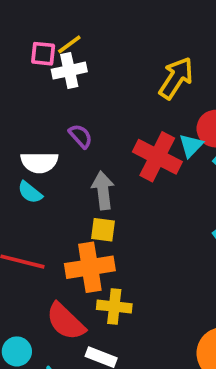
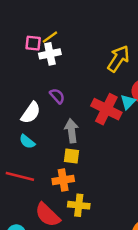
white semicircle: (39, 162) -> (31, 113), turned -55
cyan semicircle: (30, 192) -> (27, 142), moved
orange cross: (90, 267) -> (63, 180), size x0.7

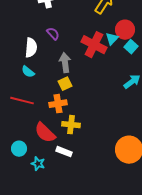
white semicircle: (31, 113) -> (31, 48), turned -30
yellow square: (72, 156) -> (65, 84), turned -32

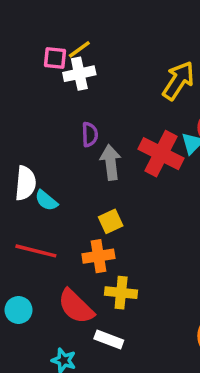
purple semicircle: (53, 34) -> (90, 134), turned 40
white semicircle: (31, 48) -> (25, 183), moved
gray arrow: (65, 63) -> (111, 162), moved
cyan circle: (19, 149) -> (19, 310), moved

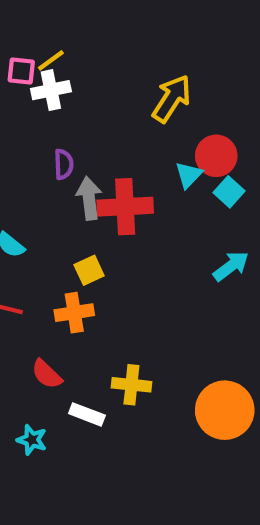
red cross: (161, 154) -> (125, 207), moved, turned -30
yellow cross: (121, 293) -> (131, 385), moved
red semicircle: (76, 307) -> (47, 374), size x0.7

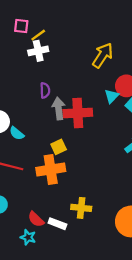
pink square: (21, 71) -> (21, 26), moved
orange cross: (74, 313) -> (51, 169), size x1.4
red semicircle: (47, 374) -> (36, 219), moved

